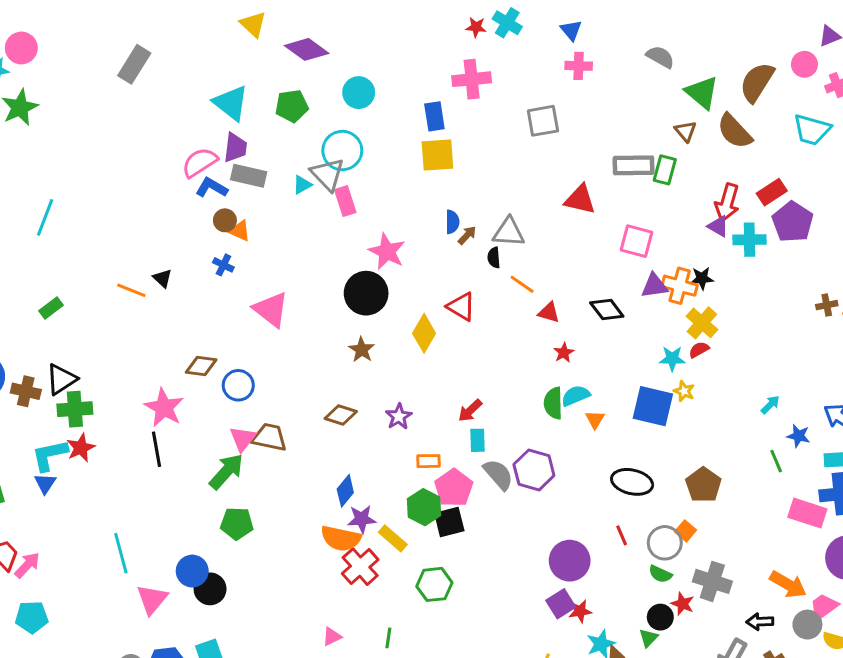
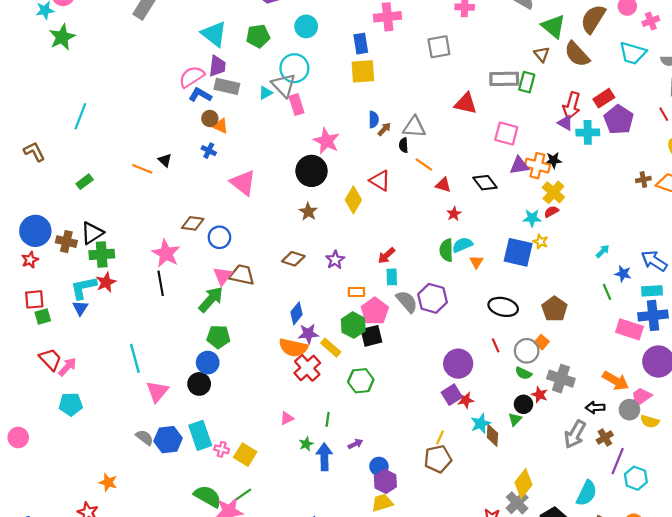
blue circle: (192, 571) -> (208, 363), moved

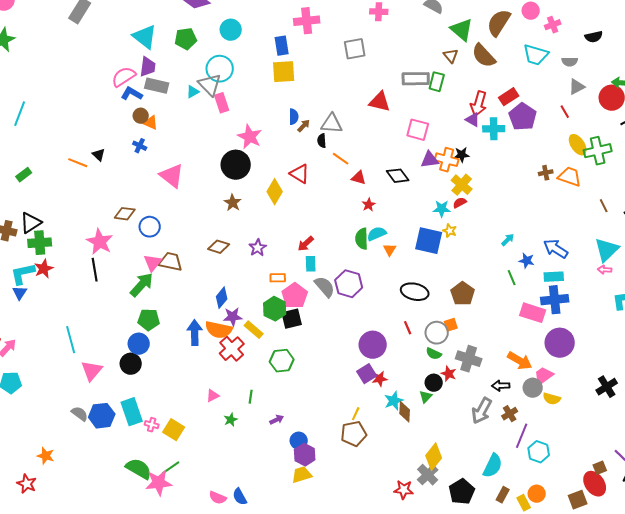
orange square: (542, 342) -> (451, 325), turned 32
blue arrow: (324, 457) -> (195, 333), moved

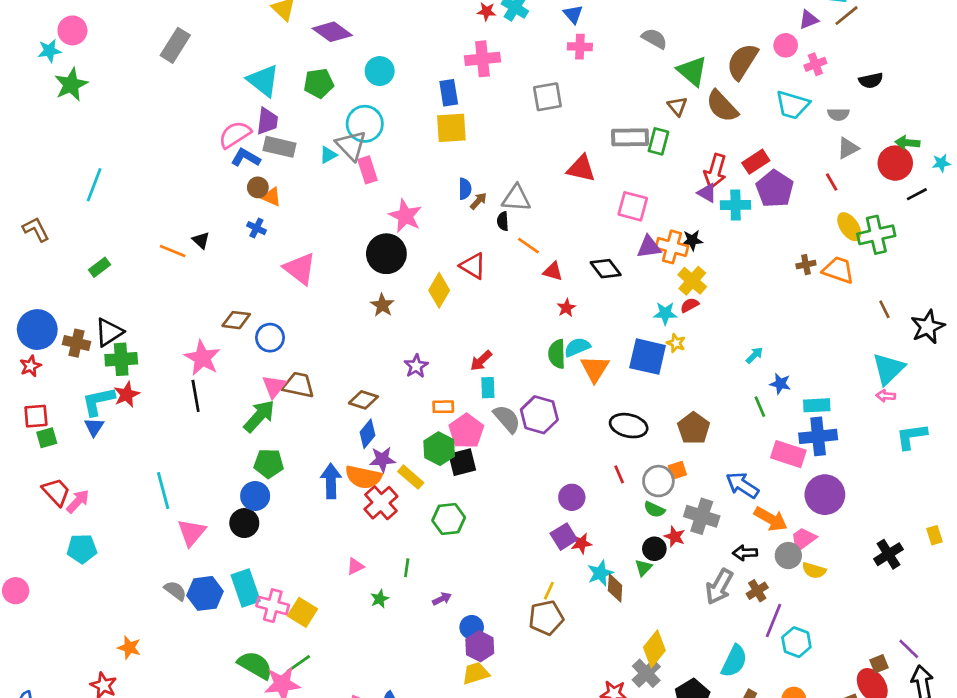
brown diamond: (219, 247) -> (363, 400), moved
blue arrow: (556, 249) -> (742, 485), moved
orange triangle: (390, 250) -> (595, 369), size x1.6
purple circle: (373, 345) -> (572, 497), size x0.7
pink cross: (152, 425) -> (273, 606), size x1.6

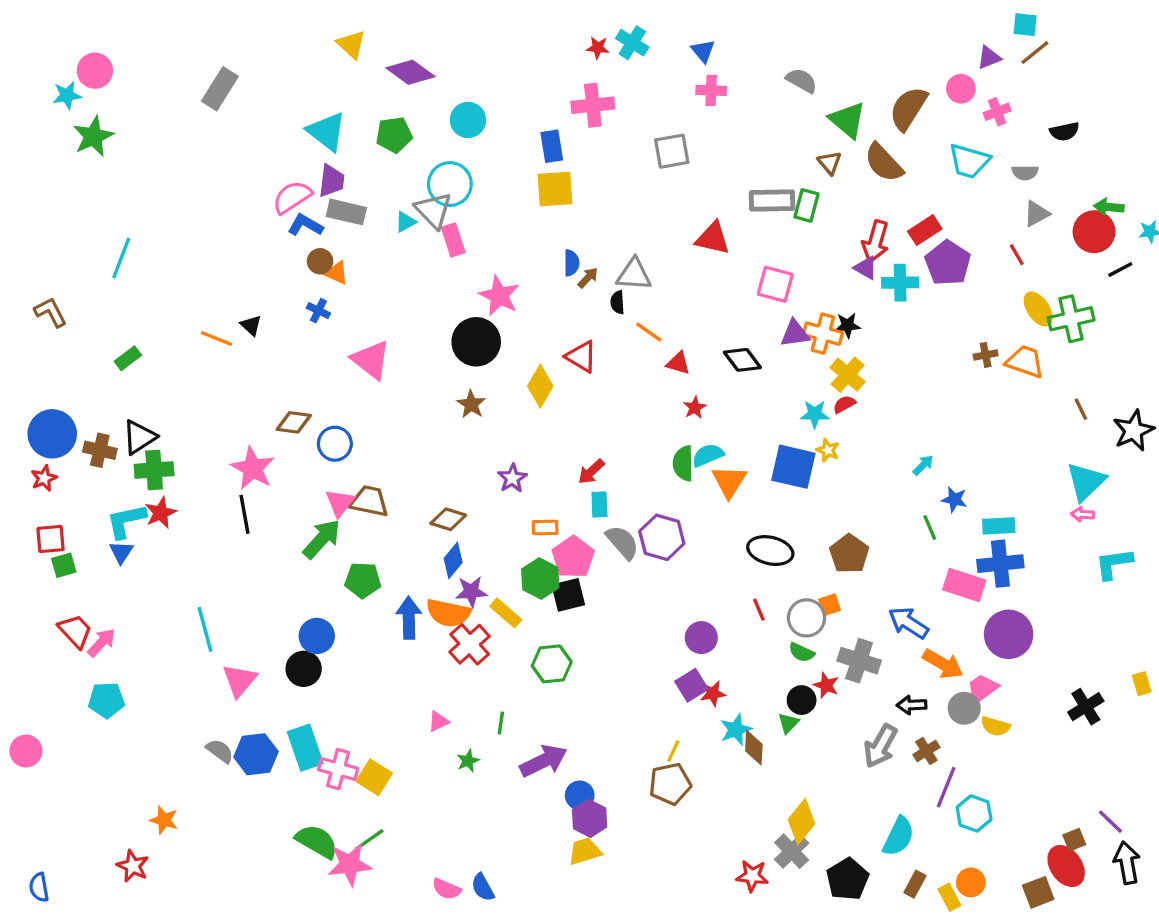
green pentagon: (269, 463) -> (363, 580), moved
purple arrow: (442, 599) -> (544, 761), size x2.0

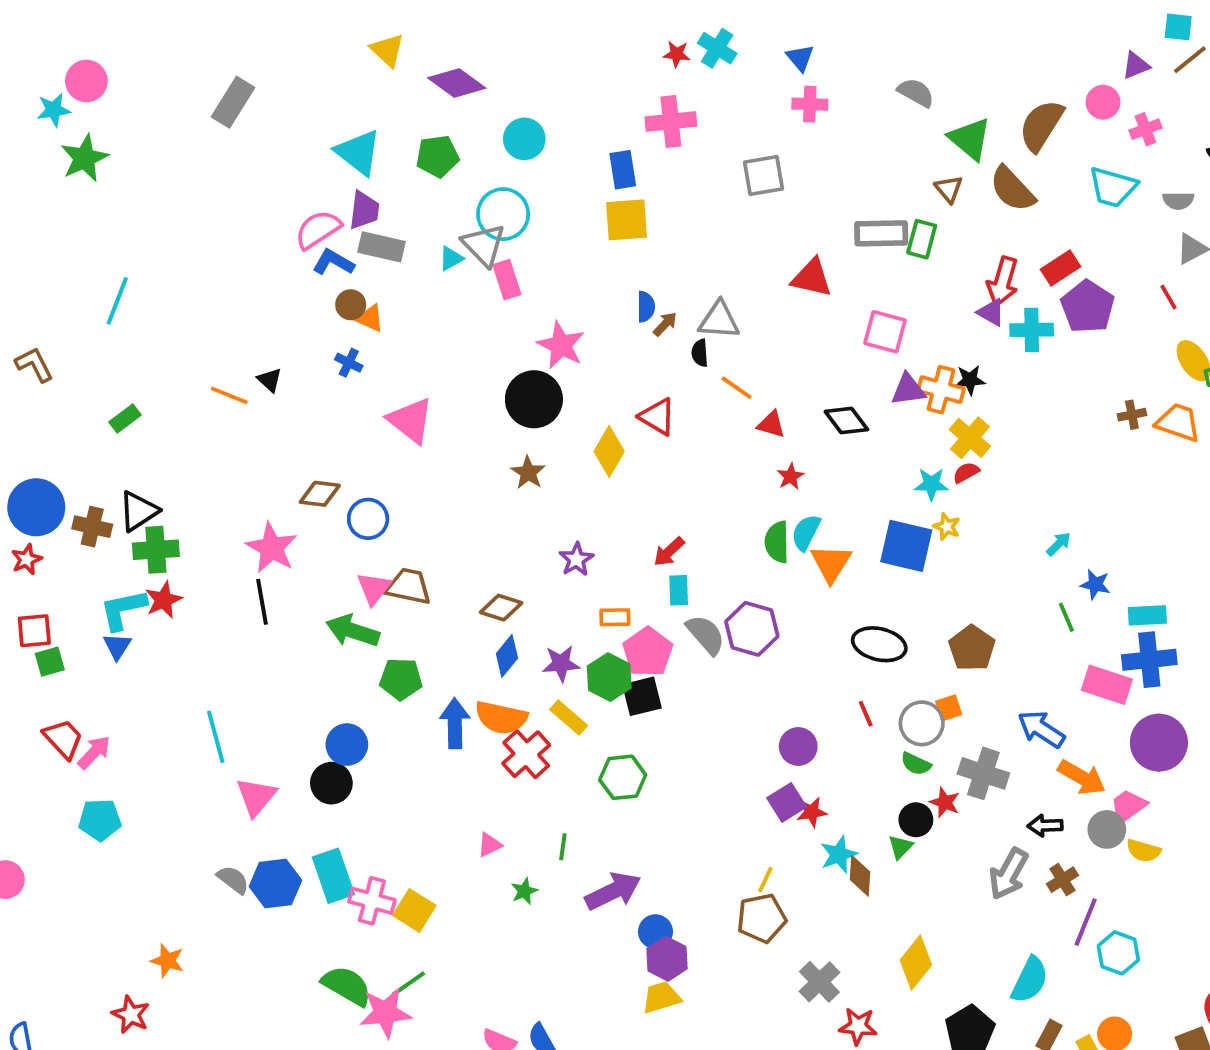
cyan semicircle: (708, 455) -> (806, 532), turned -40
green arrow: (322, 539) -> (353, 631), turned -114
purple star: (471, 592) -> (561, 664), moved
gray cross: (792, 851) -> (819, 982), moved

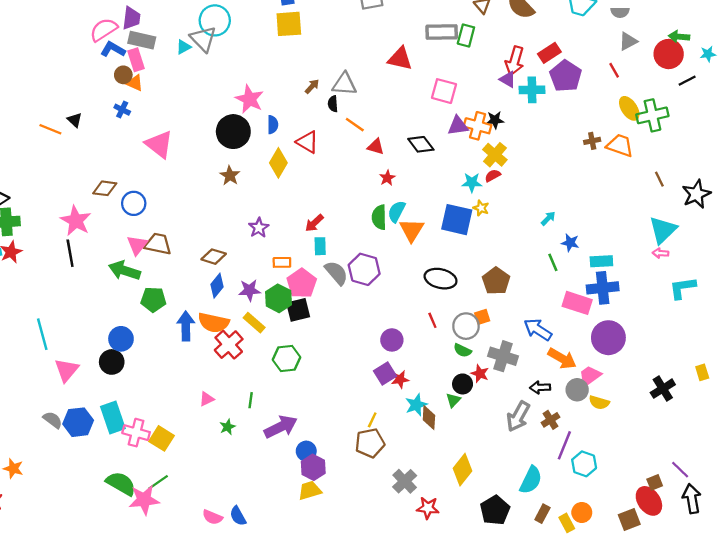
pink rectangle: (507, 280) -> (136, 60), moved
blue semicircle: (646, 307) -> (273, 125), moved

